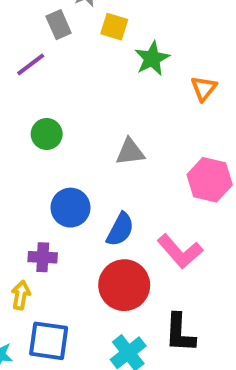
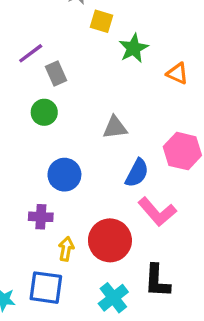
gray rectangle: (59, 25) -> (56, 74), moved
orange triangle: (204, 88) -> (177, 74), turned -45
blue semicircle: (120, 229) -> (137, 173), moved
yellow arrow: (21, 295) -> (66, 249), moved

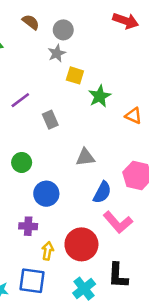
gray rectangle: (56, 74) -> (50, 120), moved
green circle: (44, 112) -> (22, 162), moved

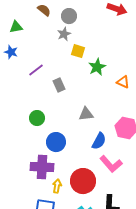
purple cross: (28, 226) -> (42, 167), size x1.6

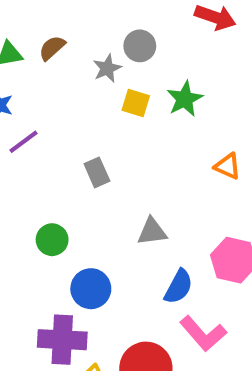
brown semicircle: (44, 10) -> (52, 48), moved, turned -80
gray circle: (69, 16) -> (140, 46), moved
green star: (97, 67) -> (185, 99), moved
purple line: (36, 70) -> (24, 142), moved

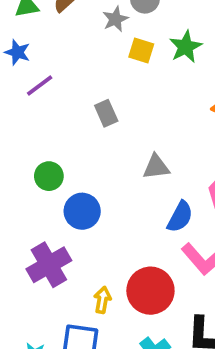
green circle: (52, 240) -> (49, 176), moved
blue circle: (91, 289) -> (82, 211), moved
purple cross: (62, 340) -> (49, 265), moved, turned -33

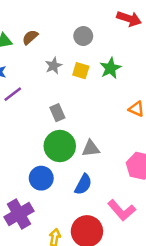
gray star: (115, 19) -> (54, 66), moved
green circle: (49, 176) -> (60, 146), moved, size x1.6
blue semicircle: (180, 217) -> (83, 184), moved

